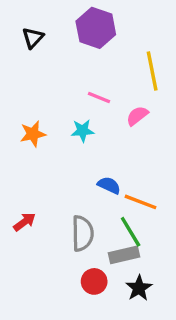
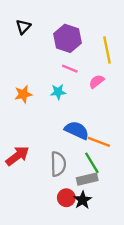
purple hexagon: (96, 28) -> (67, 38), moved
blue semicircle: (109, 185) -> (77, 130), size x1.5
red arrow: (25, 222) -> (17, 156), size x1.5
black star: (139, 288) -> (83, 200), moved

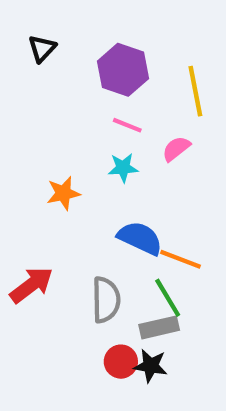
cyan star: (58, 92) -> (123, 168), moved
orange star: (23, 94) -> (63, 193), moved
black star: (83, 200) -> (151, 366), turned -30

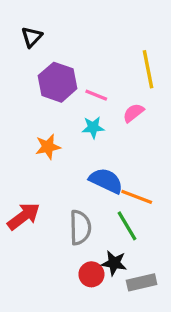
purple hexagon: (123, 70) -> (58, 82), moved
gray rectangle: (159, 327) -> (142, 282), moved
black star: (151, 366) -> (114, 263), moved

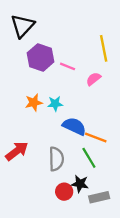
black triangle: (32, 37) -> (22, 26), size x1.6
cyan star: (93, 127) -> (55, 104), moved

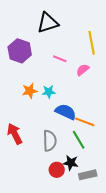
black triangle: (22, 26) -> (48, 23), moved, turned 30
purple hexagon: (40, 57) -> (20, 51), moved
red arrow: (17, 151) -> (15, 134), turned -80

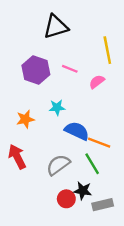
purple hexagon: (20, 51) -> (36, 70), moved
orange star: (30, 91) -> (25, 119), moved
gray semicircle: (50, 141) -> (58, 165), turned -125

